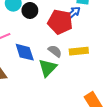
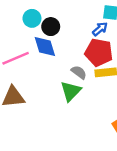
red pentagon: (60, 22) -> (99, 52), moved
blue diamond: (25, 52) -> (45, 47), moved

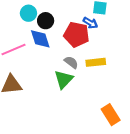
blue arrow: (100, 29) -> (90, 23), turned 72
red pentagon: (99, 52) -> (76, 35), moved

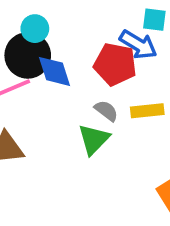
black circle: (46, 21) -> (28, 55), moved, size x1.6
blue arrow: (90, 23) -> (138, 45), size x1.5

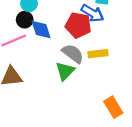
black circle: (28, 55) -> (25, 20), size x0.6
gray semicircle: (106, 111) -> (73, 54), size x1.5

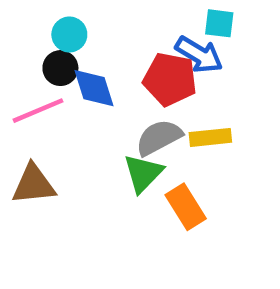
gray semicircle: (73, 54) -> (159, 137), turned -65
orange rectangle: (113, 107) -> (186, 207), moved

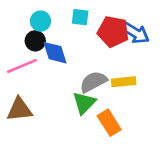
cyan square: (219, 23) -> (80, 17), moved
blue arrow: (199, 55) -> (136, 33), moved
red pentagon: (170, 79) -> (113, 32), moved

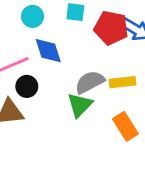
black circle: (35, 41) -> (27, 86), moved
orange rectangle: (109, 123) -> (125, 126), moved

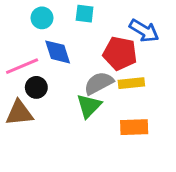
red pentagon: (111, 28) -> (120, 53), moved
orange rectangle: (125, 126) -> (134, 127), turned -60

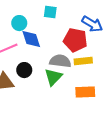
cyan circle: (42, 18) -> (19, 23), moved
gray semicircle: (99, 83) -> (60, 61), turned 35
black circle: (36, 87) -> (24, 70), moved

